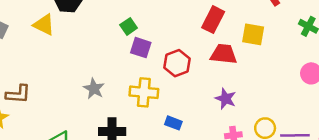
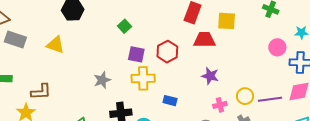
yellow triangle: (44, 25) -> (55, 45), moved
purple square: (141, 48) -> (136, 54), moved
gray star: (94, 89) -> (102, 80), turned 30

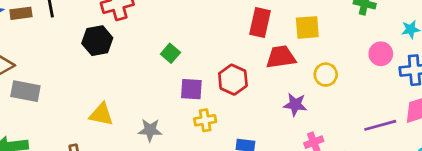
yellow triangle: (55, 45) -> (101, 114), moved
yellow cross: (143, 78) -> (205, 120), size x0.7
gray star: (102, 80) -> (150, 130), turned 30
yellow circle: (245, 96) -> (326, 75), moved

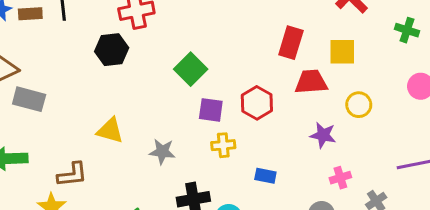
green square: (170, 53) -> (191, 69), size x1.5

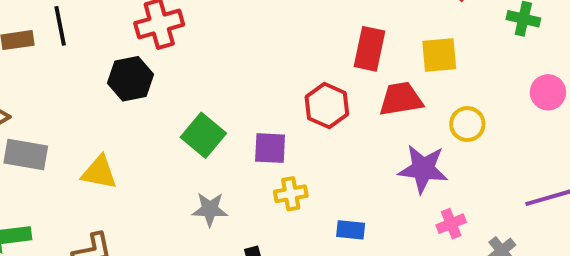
green square: (191, 69) -> (203, 135), moved
red hexagon: (257, 103) -> (327, 106), moved
yellow triangle: (110, 131) -> (99, 172), moved
purple star: (323, 135) -> (423, 169), size x1.4

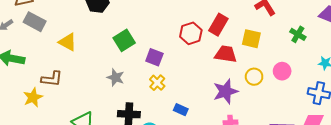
pink circle: (548, 92) -> (282, 71), moved
red hexagon: (327, 106) -> (191, 33), moved
purple star: (423, 169) -> (225, 91), turned 30
yellow cross: (291, 194) -> (157, 83), turned 35

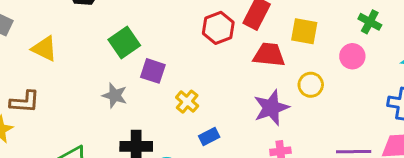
purple square: (154, 57) -> (153, 71), moved
pink circle: (282, 71) -> (352, 56), moved
yellow cross: (157, 83) -> (187, 102), moved
blue rectangle: (181, 110) -> (209, 137), turned -48

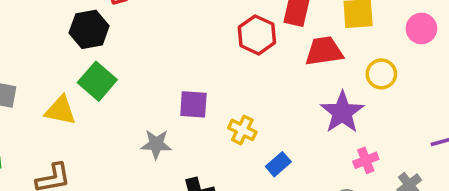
green square: (124, 42) -> (97, 81), moved

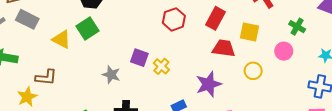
red hexagon: (257, 35) -> (174, 19), moved
purple star: (342, 112) -> (209, 84), moved
yellow cross: (242, 130) -> (161, 66), moved

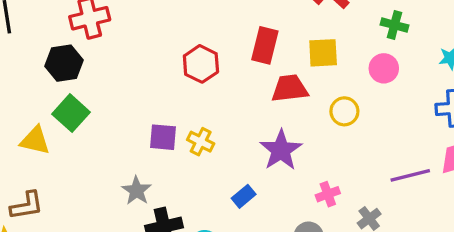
gray star: (111, 75) -> (137, 191), moved, turned 30

